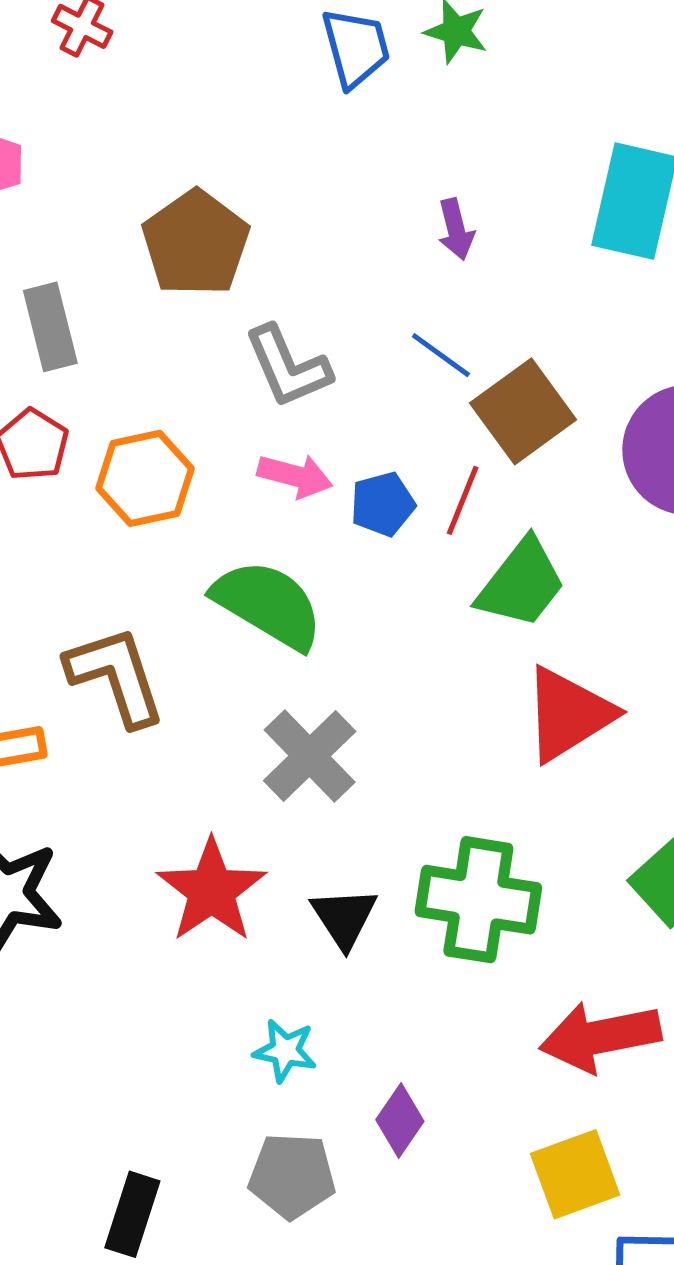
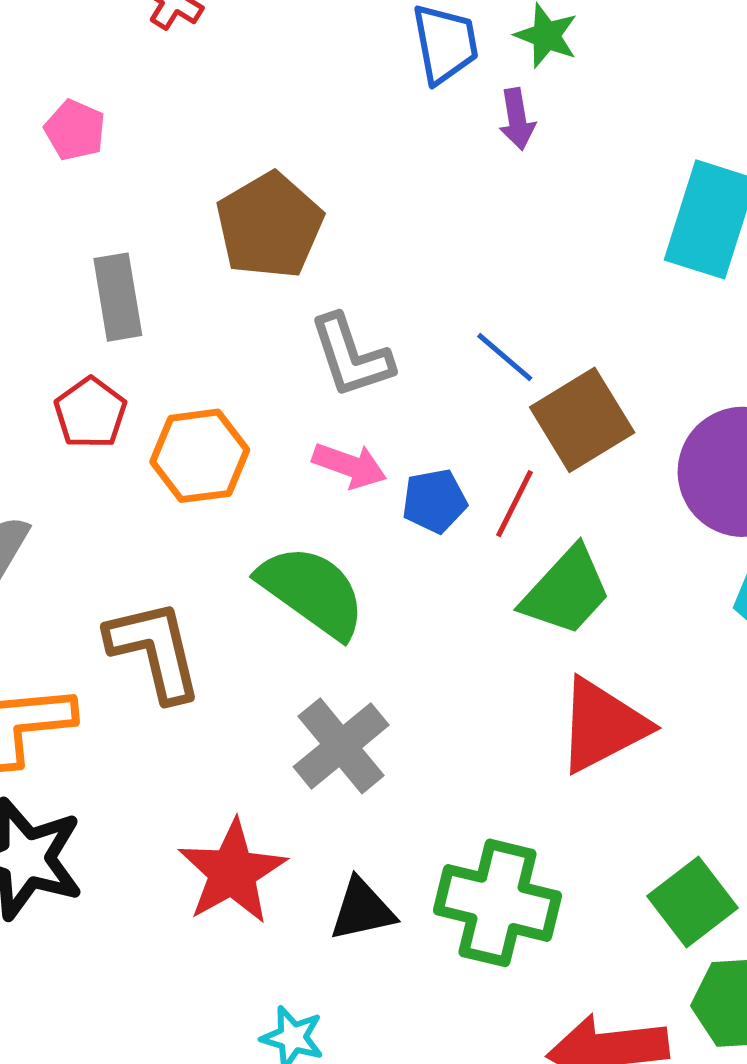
purple arrow: (456, 229) -> (517, 119), moved
black triangle: (344, 918) -> (362, 910), turned 46

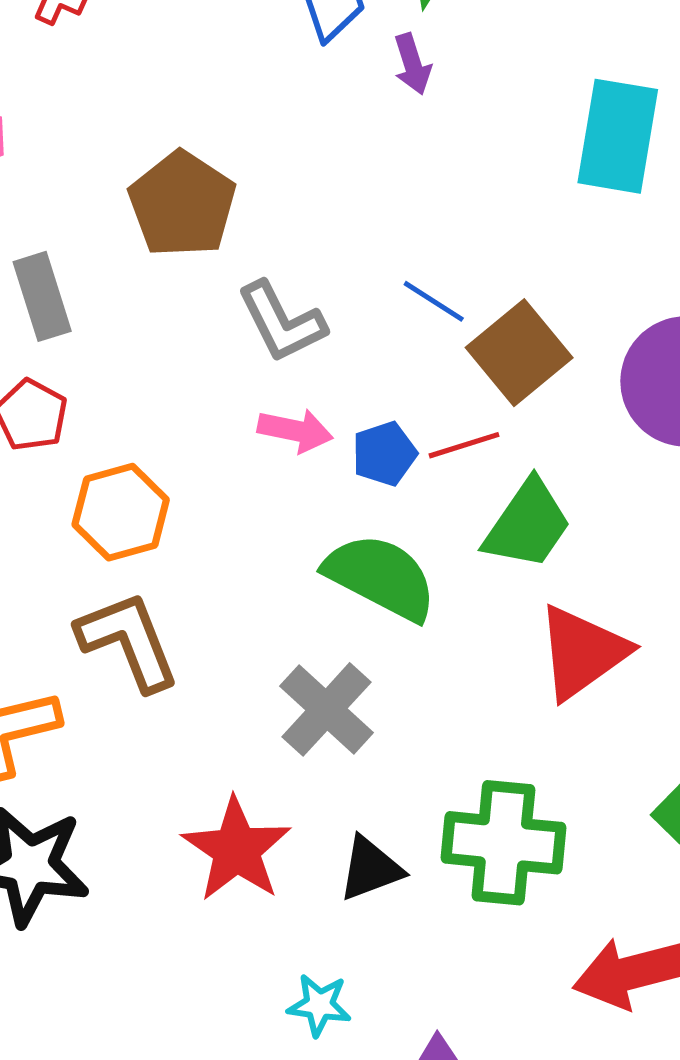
orange hexagon: (200, 456) -> (121, 512), moved
red line: (515, 504) -> (464, 445), turned 54
green semicircle: (312, 591) -> (381, 577), moved

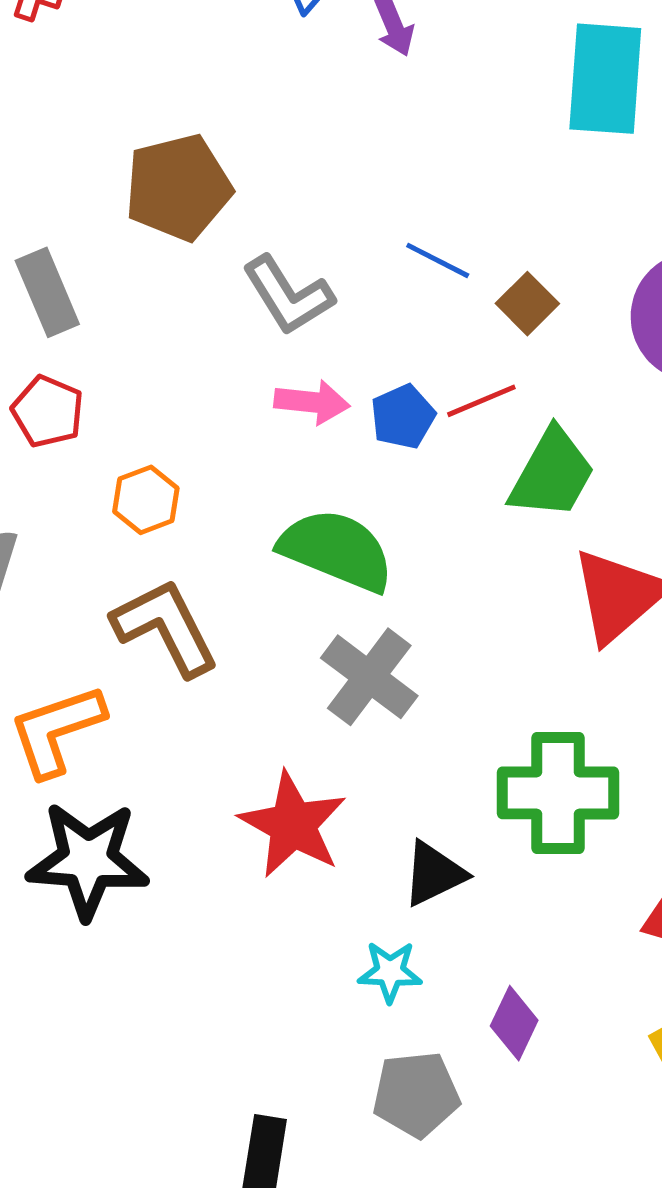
brown pentagon: (182, 204) -> (178, 187), turned 30
brown square: (519, 353) -> (527, 304), size x0.6
orange hexagon: (121, 512) -> (146, 500), size x0.7
green semicircle: (381, 577) -> (337, 550), moved
black triangle: (370, 869) -> (434, 874), moved

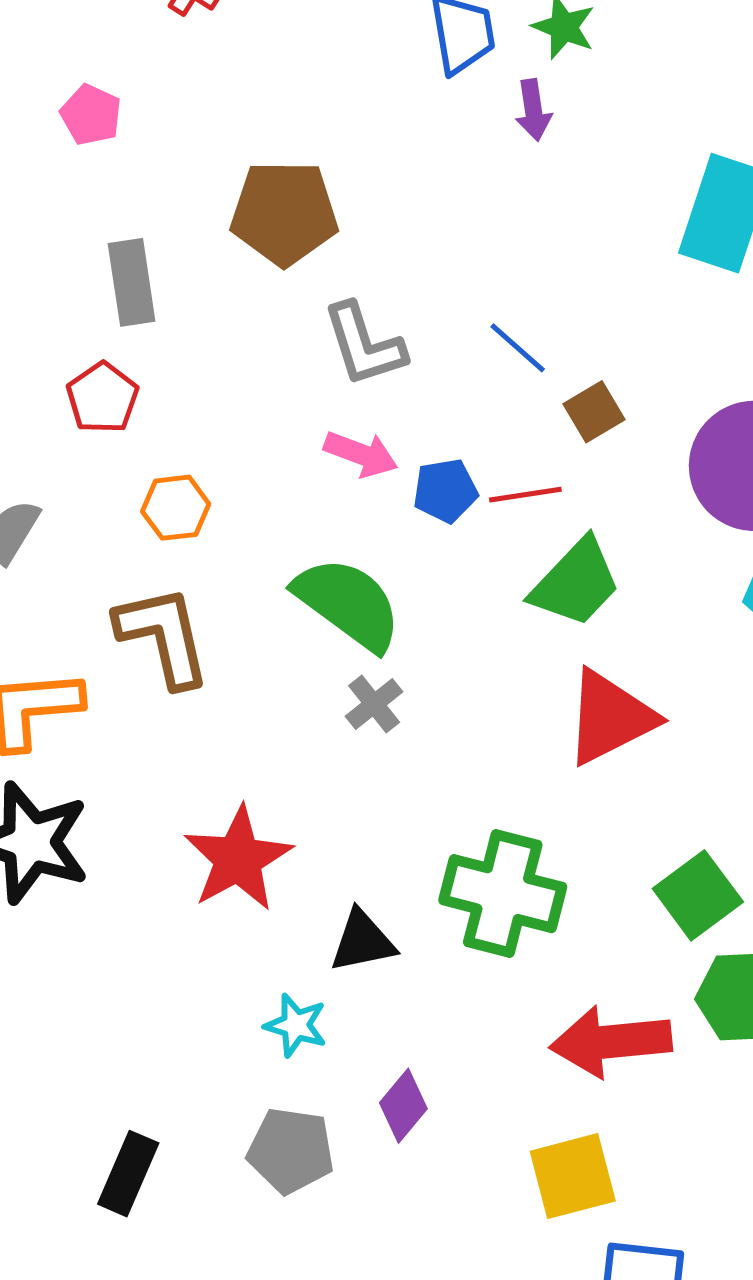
gray cross: (369, 677) -> (374, 704), moved, size x0.6

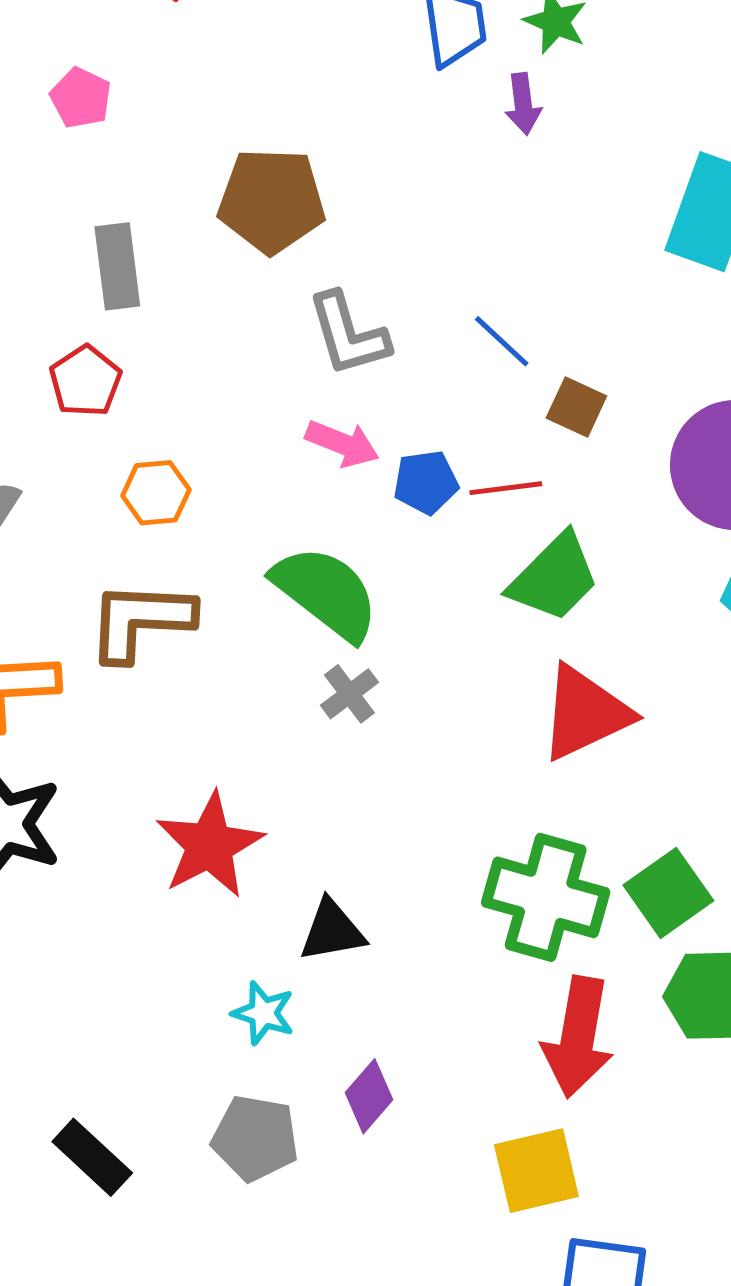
brown square: (594, 412) -> (576, 407), turned -36
brown L-shape: (163, 636) -> (140, 621), turned -76
green cross: (503, 894) -> (546, 897), moved
red arrow: (611, 1042) -> (578, 1037), turned -76
black rectangle: (128, 1174) -> (92, 1157), turned -72

